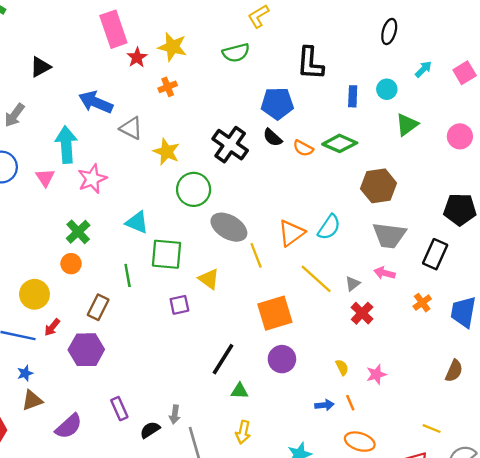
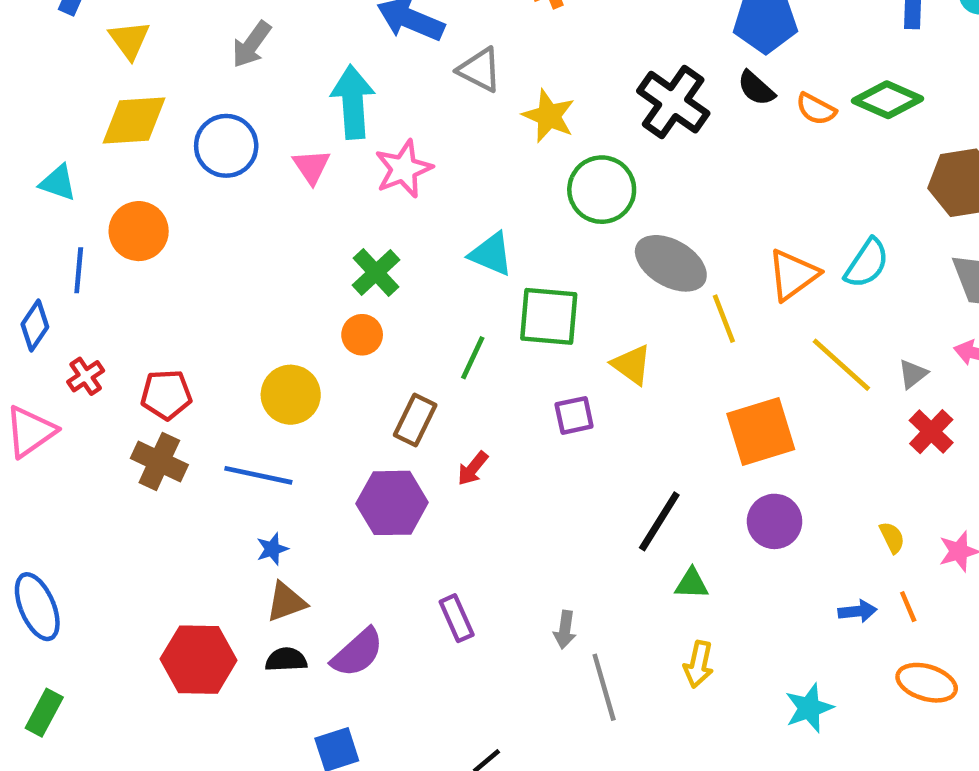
green line: (128, 275) -> (473, 358), turned 35
red arrow: (52, 327) -> (473, 468), moved
black semicircle: (150, 430) -> (286, 660), moved, turned 30

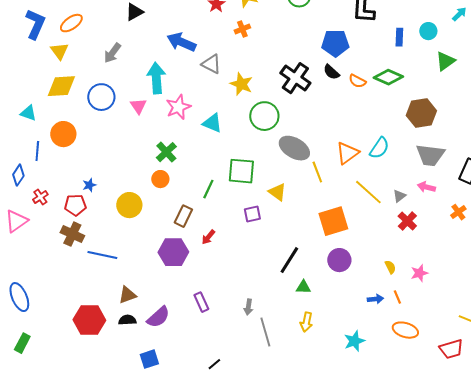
cyan triangle: (491, 254) -> (212, 123), moved
blue line: (258, 475) -> (102, 255), moved
blue star: (272, 549) -> (89, 185), moved

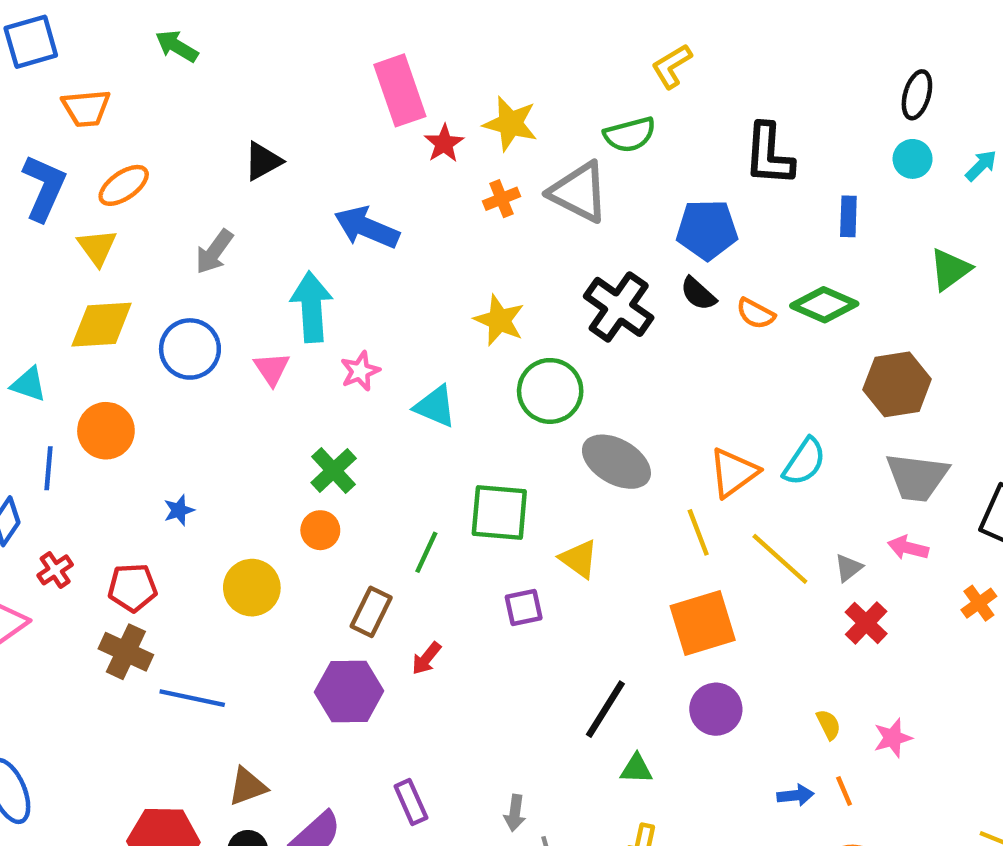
cyan circle: (428, 31) -> (913, 159), moved
gray triangle: (211, 64) -> (579, 192), moved, size x1.4
pink star: (178, 107) -> (360, 371), size x0.7
yellow line: (317, 172) -> (698, 532), moved
blue star: (89, 185) -> (179, 510), moved

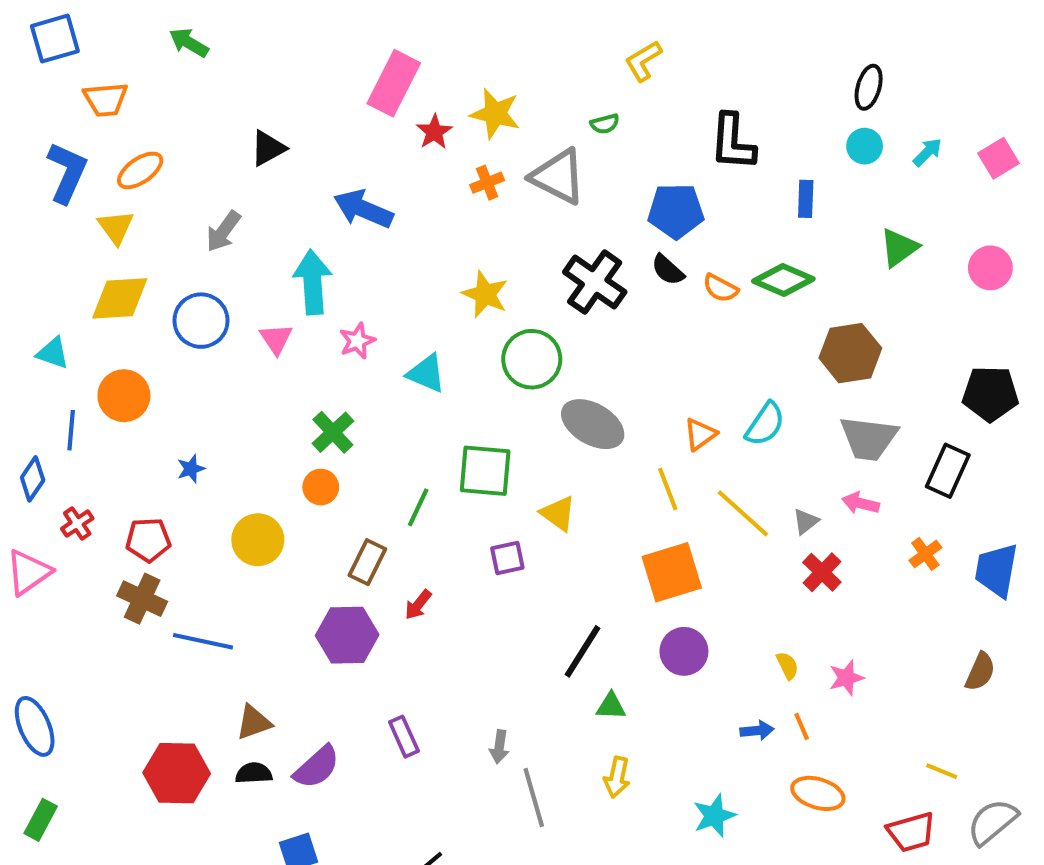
pink rectangle: (400, 90) -> (394, 83), turned 46
green semicircle: (630, 135) -> (605, 124), size x0.6
orange triangle: (734, 473) -> (700, 434), size x0.7

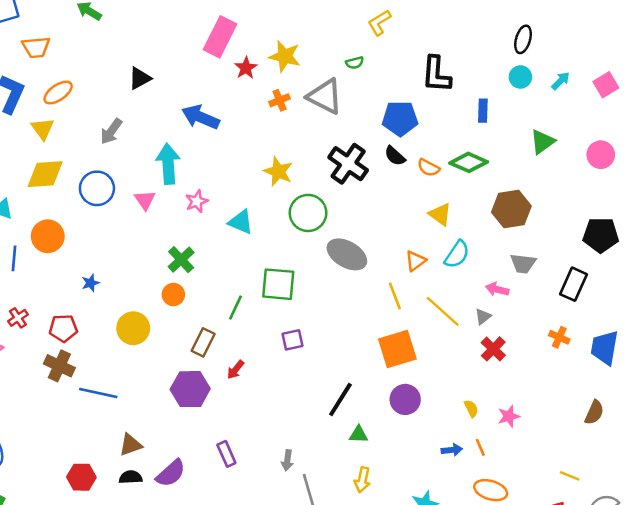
gray trapezoid: (869, 438) -> (523, 263), size x0.7
pink arrow: (860, 503) -> (497, 289), moved
yellow triangle: (558, 513) -> (440, 214), moved
orange cross: (925, 554) -> (559, 337), turned -30
red hexagon: (177, 773) -> (81, 477), size x0.7

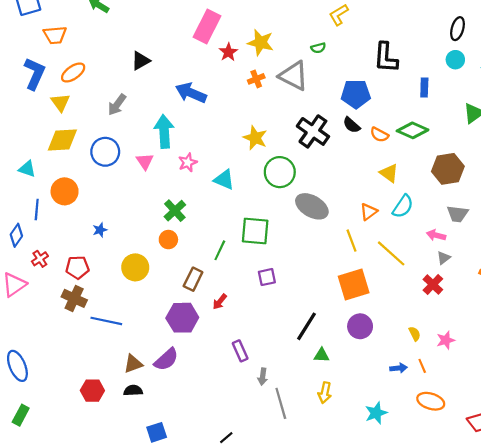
gray triangle: (483, 317) -> (444, 258), moved
purple rectangle: (226, 454) -> (240, 351), moved
purple semicircle: (171, 473) -> (166, 359), moved

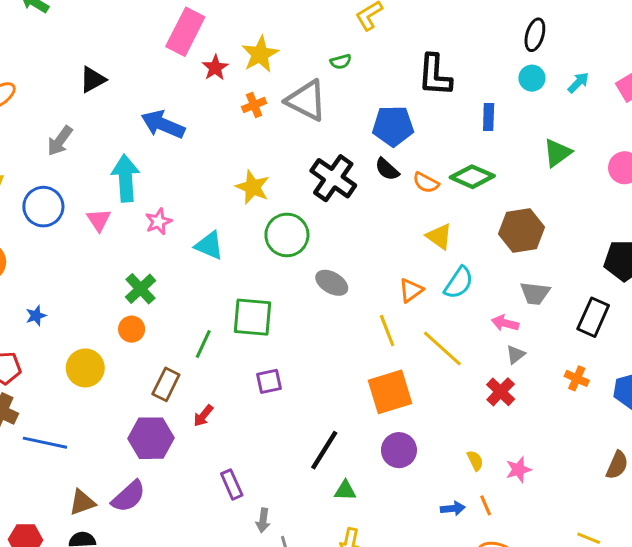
yellow star: (260, 43) -> (260, 54), turned 30
gray ellipse: (312, 206) -> (332, 283), size x0.7

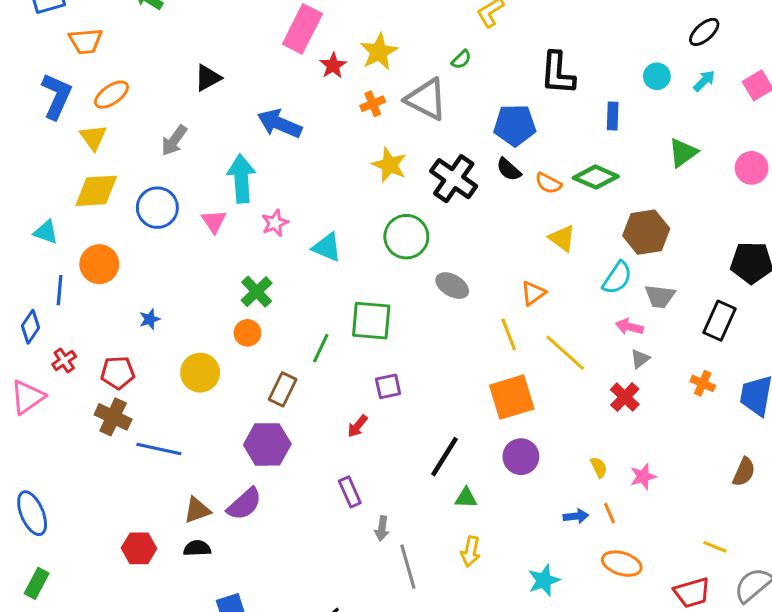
black ellipse: (535, 35) -> (704, 32), moved, turned 32
green semicircle: (341, 62) -> (461, 59), turned -30
yellow star: (253, 187) -> (390, 165), moved
cyan semicircle: (459, 283) -> (617, 278), moved
red arrow: (203, 416) -> (357, 426), moved

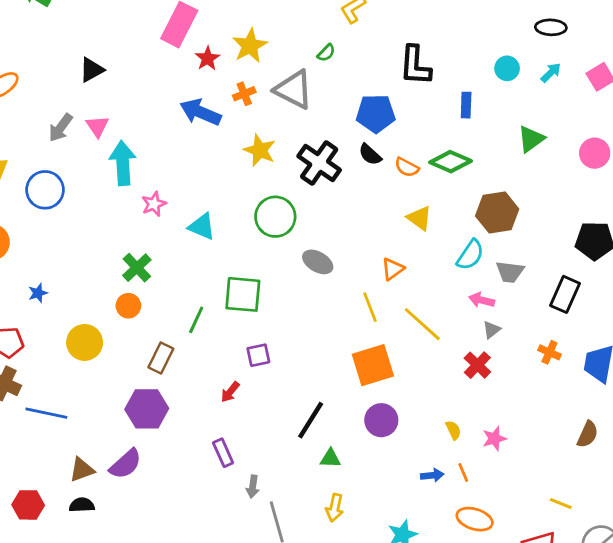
black ellipse: (704, 32) -> (551, 27), turned 44
blue arrow: (280, 124) -> (200, 112), moved
pink triangle: (214, 221) -> (97, 126), moved

